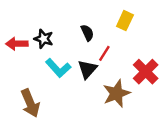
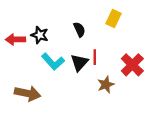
red line: (104, 53) -> (95, 57), moved, turned -32
brown star: (116, 93) -> (106, 85), size x0.7
brown arrow: (30, 103) -> (28, 93), turned -55

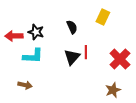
cyan L-shape: (53, 61) -> (33, 56), moved, turned -45
brown star: (106, 85) -> (113, 90), moved
brown arrow: (28, 93) -> (25, 85), size x0.6

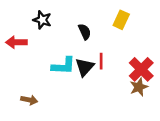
black star: (36, 32) -> (42, 20), moved
cyan L-shape: (33, 56) -> (63, 66), moved
brown star: (113, 90) -> (139, 87), moved

